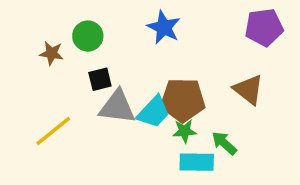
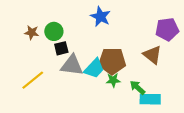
purple pentagon: (264, 27) -> (167, 29), moved
green circle: (88, 36) -> (54, 31), moved
cyan rectangle: (197, 162) -> (150, 99), moved

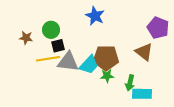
purple pentagon: (167, 29) -> (158, 28), turned 30
brown star: (32, 32) -> (26, 38), moved
yellow line: (33, 80) -> (48, 59), moved, turned 30
green arrow: (138, 88) -> (130, 83), turned -119

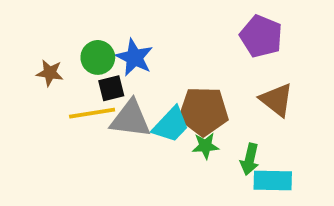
blue star: (95, 16) -> (134, 57), moved
purple pentagon: (158, 28) -> (261, 36), moved

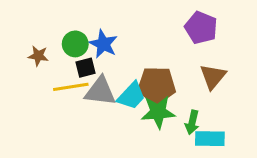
brown triangle: (277, 100) -> (213, 76), turned 32
green star: (205, 146) -> (158, 112), size x1.6

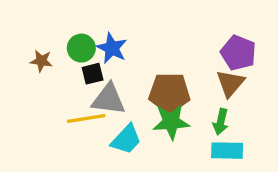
purple pentagon: (201, 28) -> (238, 53), moved
yellow line: (71, 87) -> (86, 119), moved
cyan trapezoid: (131, 96) -> (126, 139), moved
green arrow: (192, 122) -> (221, 122), moved

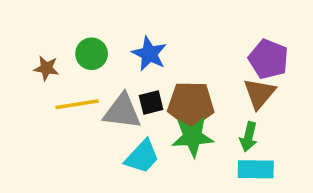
blue star: (112, 48) -> (149, 54), moved
black square: (93, 74) -> (151, 102), moved
yellow line: (86, 119) -> (77, 104), moved

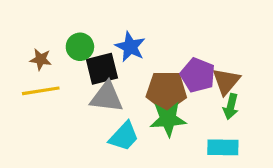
purple pentagon: (268, 59) -> (198, 75), moved
black square: (151, 102) -> (102, 69), moved, size x1.5
yellow line: (77, 104) -> (41, 91), moved
green arrow: (249, 137) -> (231, 106), moved

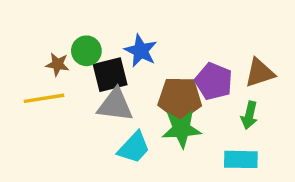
brown star: (41, 59) -> (58, 64), moved
brown triangle: (226, 81) -> (260, 73), moved, turned 32

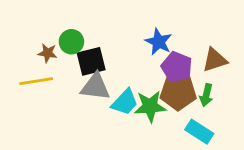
blue star: (141, 51) -> (159, 42), moved
brown pentagon: (180, 98) -> (178, 92), moved
cyan trapezoid: (134, 148) -> (125, 102), moved
cyan rectangle: (241, 159) -> (199, 132), turned 32

